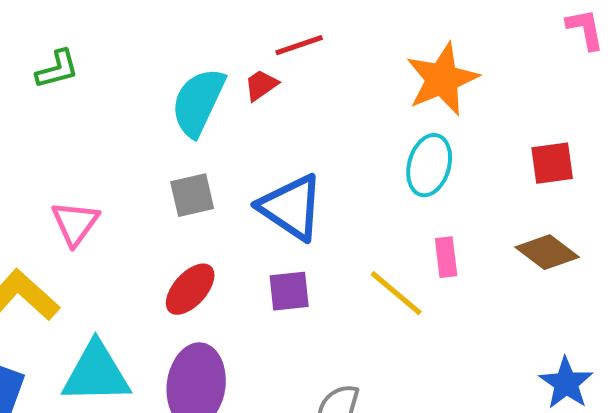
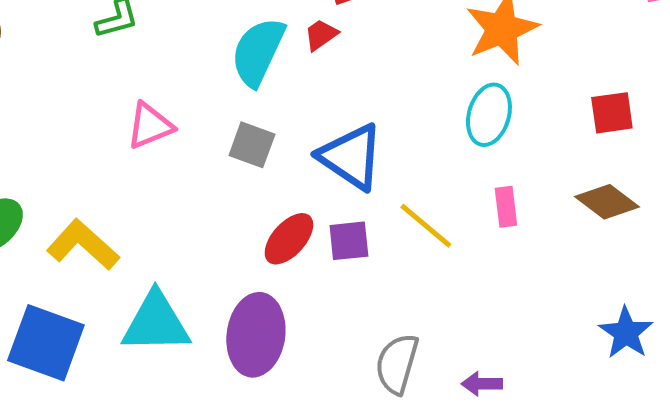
gray square: (192, 195) -> (252, 145), turned 33
pink triangle: (75, 223) -> (150, 126), moved, turned 32
red ellipse: (190, 289) -> (289, 239), moved
yellow line: (396, 293) -> (426, 226), moved

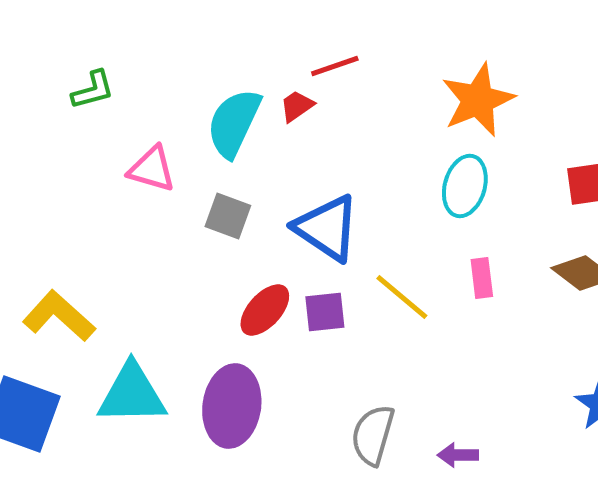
pink triangle: (150, 126) -> (152, 169), moved, turned 38

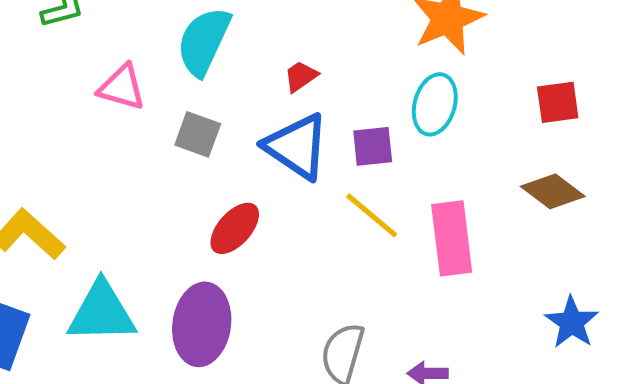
red trapezoid: (297, 106) -> (301, 76), moved
pink rectangle: (482, 278) -> (452, 238), moved, size x1.8
purple square: (325, 312) -> (373, 146), moved

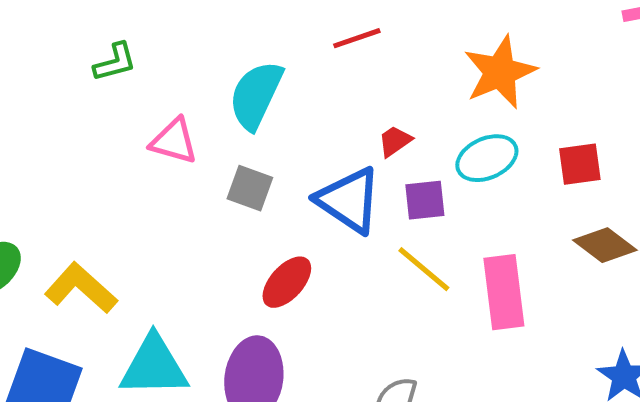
red trapezoid: (301, 76) -> (395, 141), moved
red square: (558, 102) -> (580, 164), moved
cyan ellipse: (435, 104) -> (487, 158), turned 50

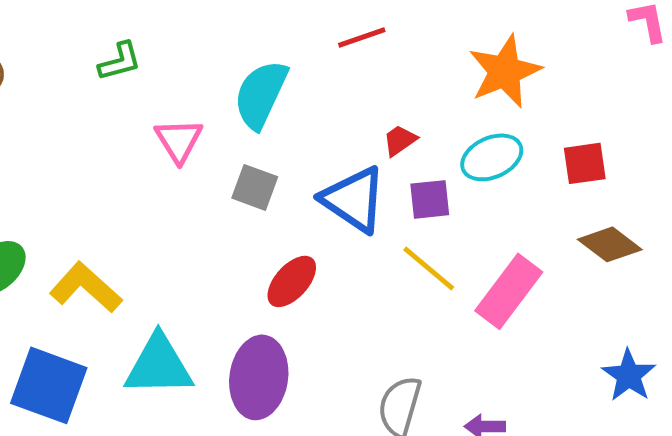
pink triangle: (174, 141) -> (179, 140), turned 42
pink rectangle: (504, 292) -> (509, 291), turned 44

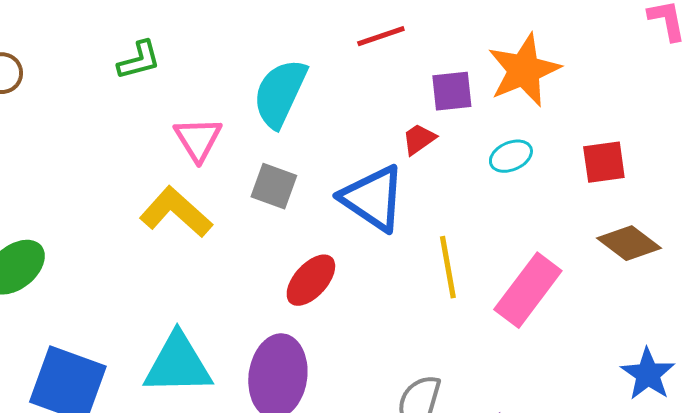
cyan ellipse: (492, 157) -> (511, 156), size x0.7
purple square: (430, 199) -> (452, 91), moved
yellow line: (429, 268) -> (448, 267), turned 40
yellow L-shape: (86, 287) -> (176, 212), moved

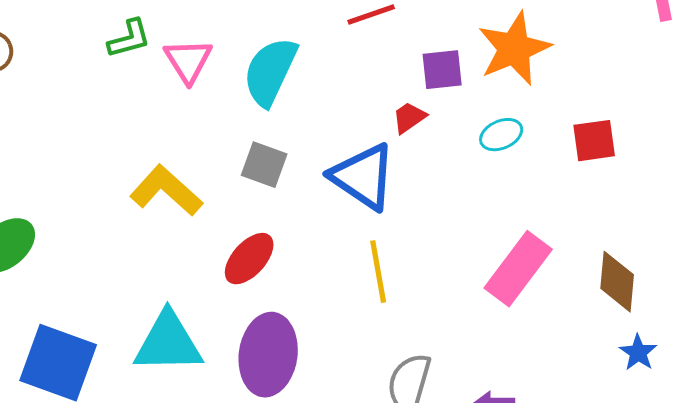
pink triangle: (198, 139) -> (188, 61), moved
brown diamond: (629, 243) -> (617, 282), moved, turned 58
yellow line: (448, 267) -> (378, 272), moved
red ellipse: (311, 280) -> (249, 259), moved
blue star: (648, 374) -> (638, 353), size x0.7

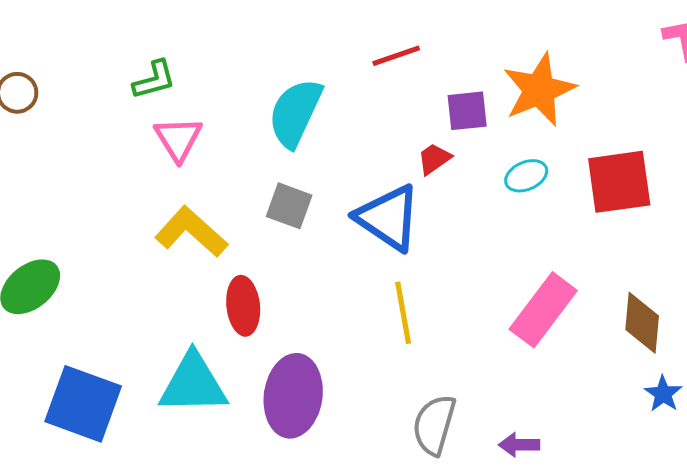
pink triangle: (188, 61) -> (178, 139), moved
red square: (594, 141) -> (619, 182), size x1.5
red ellipse: (249, 259) -> (243, 306), moved, turned -48

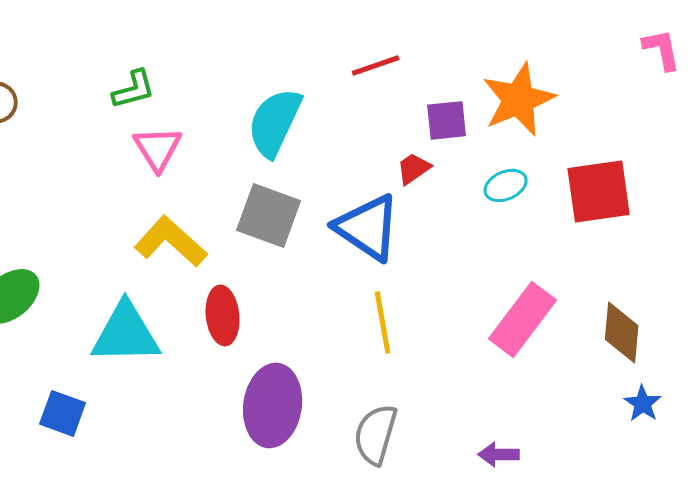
gray square: (289, 206) -> (269, 215), size x1.4
cyan triangle: (193, 384) -> (126, 333), moved
blue square: (83, 404) -> (63, 413), size x0.6
gray semicircle: (434, 425) -> (376, 434), moved

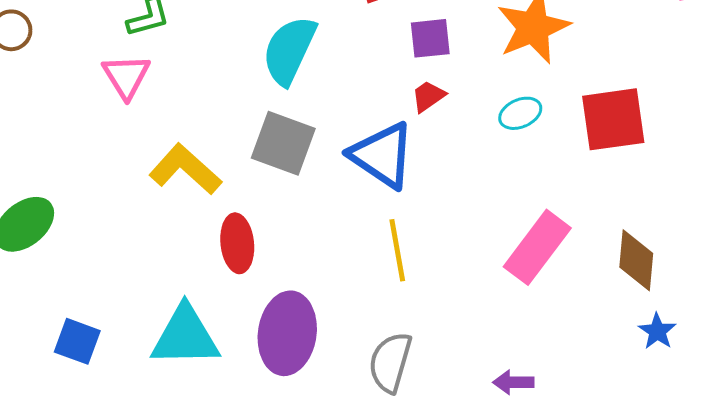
purple square: (447, 120) -> (430, 38), moved
pink triangle: (158, 148) -> (126, 76), moved
cyan triangle: (126, 333) -> (185, 336), moved

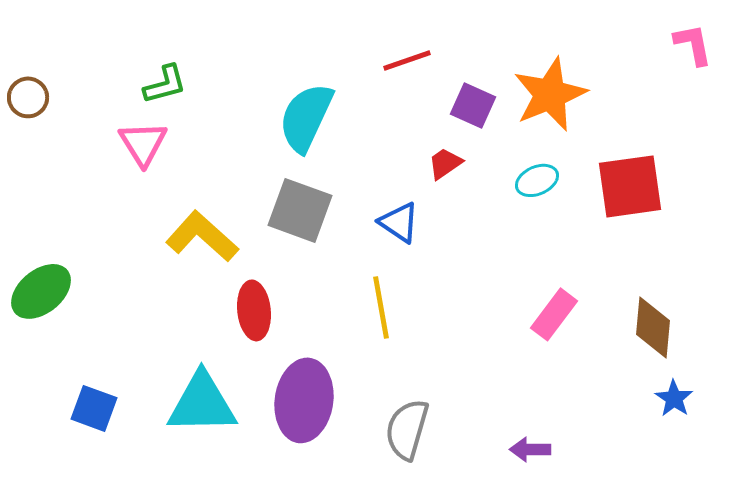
purple square: (430, 38) -> (473, 105), moved, turned 30
blue triangle: (382, 155) -> (399, 222), size x0.6
pink rectangle: (537, 247) -> (554, 314), size x0.7
yellow line: (397, 250) -> (381, 307), moved

